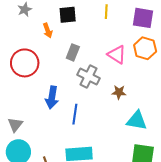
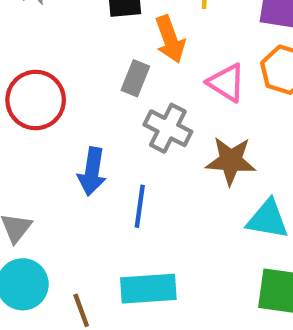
orange arrow: (48, 30) -> (170, 39), moved, size x1.5
brown star: (119, 92) -> (231, 161), size x1.6

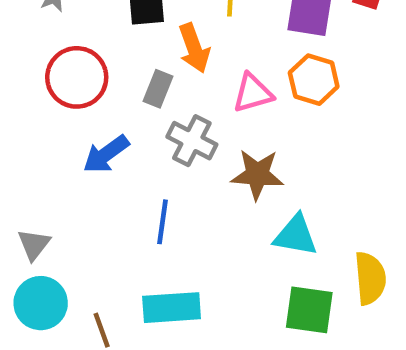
pink triangle: (226, 83) -> (253, 93), turned -48
red circle: (36, 100) -> (77, 77), moved
blue arrow: (92, 172) -> (106, 154), moved, turned 45

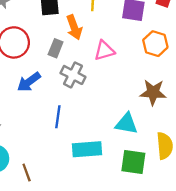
orange hexagon: (314, 80) -> (155, 44), moved
brown star: (257, 174) -> (153, 92), moved
cyan rectangle: (172, 308) -> (87, 149), moved

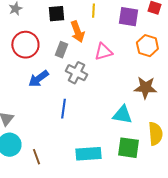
cyan rectangle: (87, 149) -> (88, 154), moved

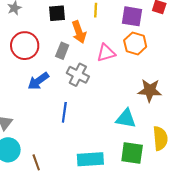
orange hexagon: (147, 46) -> (135, 43), moved

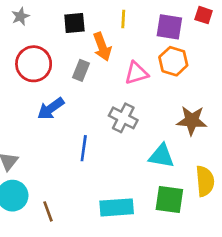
gray cross: (78, 75) -> (123, 118), moved

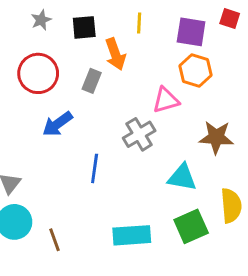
gray star: (20, 16) -> (41, 20), moved
pink triangle: (136, 73) -> (166, 100), moved
gray cross: (123, 118) -> (139, 134), turned 32
green square: (169, 200) -> (191, 226), turned -32

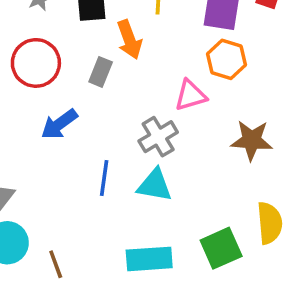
cyan triangle: (182, 177) -> (155, 185), moved

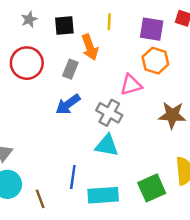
blue arrow: (59, 124) -> (68, 104), moved
gray cross: (158, 137) -> (109, 113), turned -30
blue line: (104, 178) -> (73, 177), moved

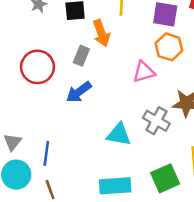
red circle: (27, 63) -> (38, 67), moved
gray cross: (109, 113) -> (156, 121), moved
blue line: (73, 177) -> (46, 153), moved

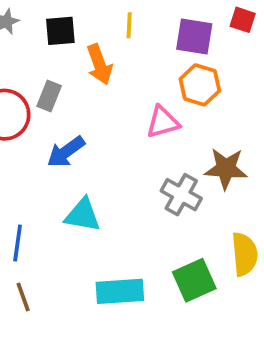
gray rectangle: (81, 56) -> (49, 96), moved
cyan triangle: (119, 135) -> (83, 215), moved

